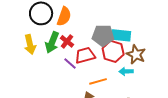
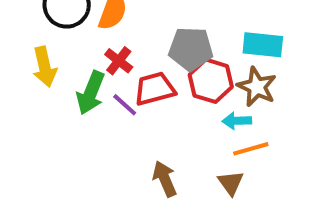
cyan rectangle: (121, 35) -> (263, 45), moved
green arrow: (52, 42) -> (91, 93), moved
orange line: (98, 81) -> (251, 149), moved

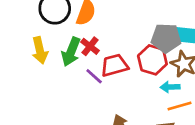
gray pentagon: (191, 49) -> (166, 38), moved
green arrow: (91, 93) -> (71, 52), moved

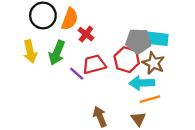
red cross: (90, 46) -> (86, 34), moved
cyan arrow: (170, 87) -> (142, 83), size x1.5

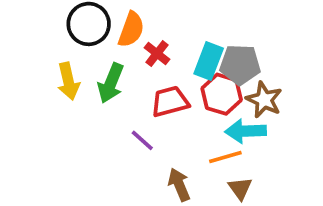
cyan rectangle: (157, 39) -> (209, 61), moved, turned -75
purple line: (77, 74) -> (142, 140), moved
orange line: (150, 99) -> (225, 157), moved

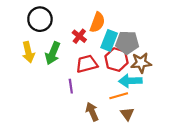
orange semicircle: (131, 30) -> (97, 22), moved
brown star: (264, 100) -> (141, 63), turned -30
purple line: (142, 140) -> (71, 86), turned 40

